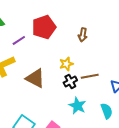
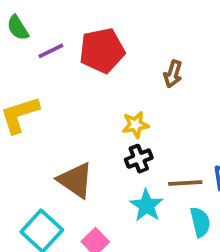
purple line: (19, 40) -> (51, 51), moved
brown line: (90, 76) -> (185, 183), moved
brown triangle: (35, 78) -> (75, 180), moved

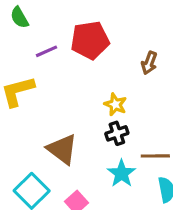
purple line: (51, 51) -> (47, 51), moved
yellow star: (135, 125) -> (115, 104), turned 30

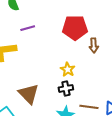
red pentagon: (90, 40) -> (75, 28), moved
brown arrow: (149, 63) -> (94, 45), turned -32

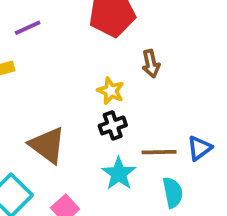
brown arrow: (94, 45) -> (151, 64), moved

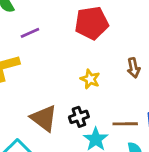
brown arrow: (151, 64) -> (134, 68), moved
black cross: (113, 125) -> (79, 117), moved

